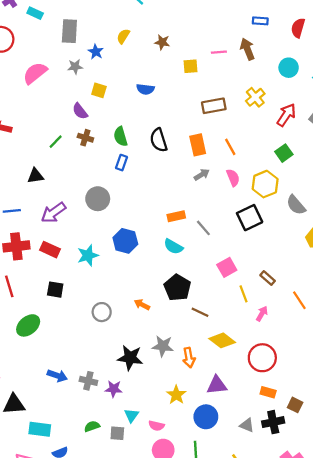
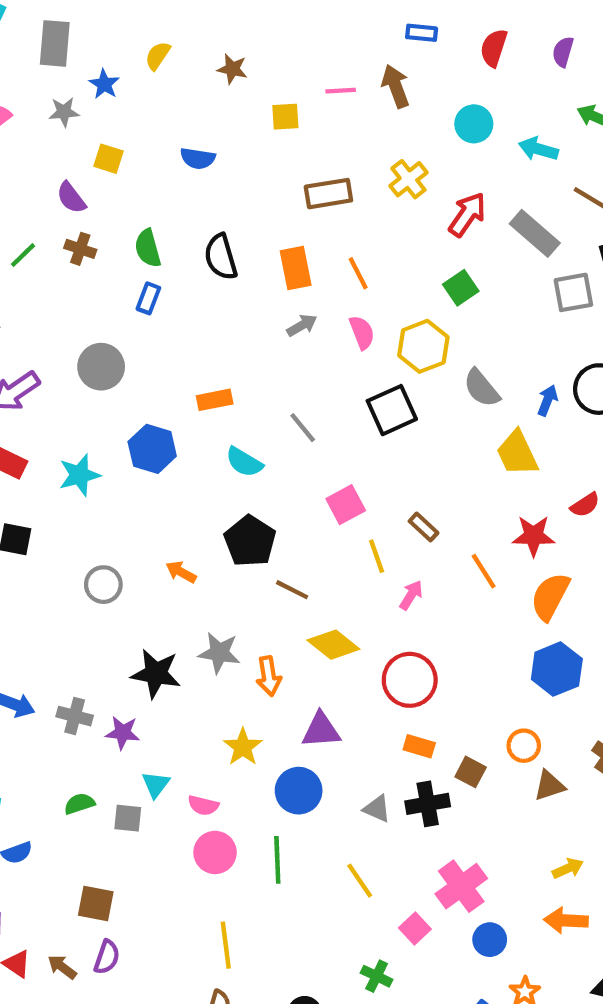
orange rectangle: (176, 216) -> (215, 400), moved

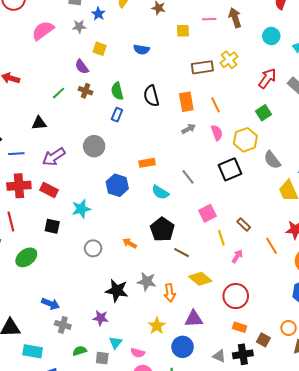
yellow cross: (408, 179) -> (229, 60), moved
cyan star: (79, 475) -> (81, 209), moved
gray cross: (75, 716) -> (63, 325), moved

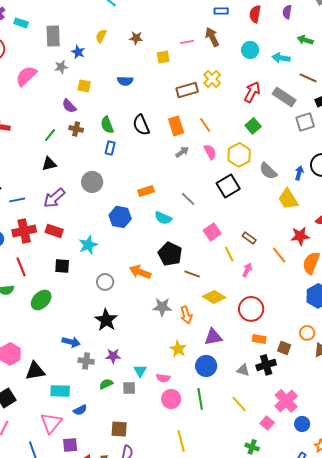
black triangle: (39, 123) -> (49, 164), moved
orange arrow: (130, 243) -> (140, 272), size x1.5
black star: (117, 291) -> (106, 320), moved, turned 30
purple star: (101, 318) -> (113, 356), moved

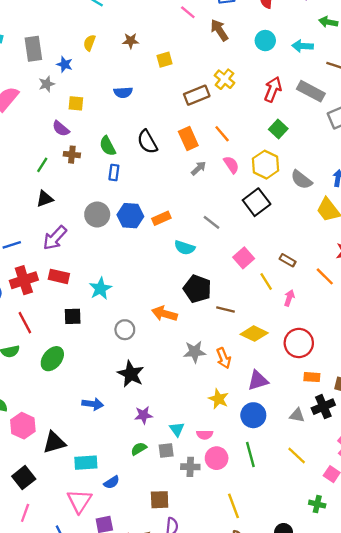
pink line: (187, 42) -> (188, 12), moved, turned 56
blue hexagon: (120, 217) -> (130, 216), moved
gray cross: (86, 361) -> (190, 467), moved

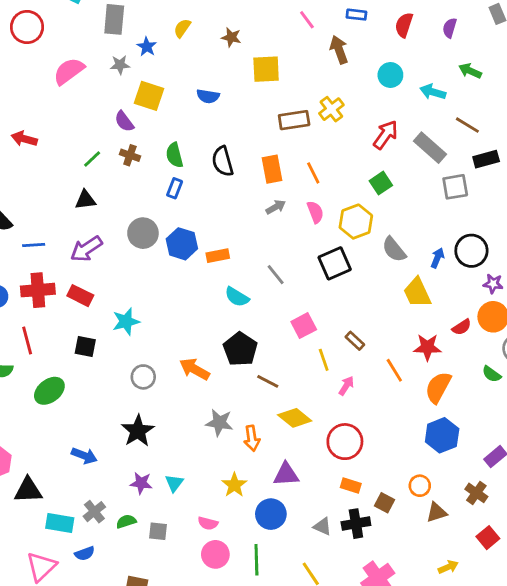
yellow square: (165, 60) -> (266, 69), size x1.5
yellow square: (76, 103) -> (149, 96), size x1.5
cyan triangle: (177, 429) -> (174, 483), moved
gray cross: (190, 467) -> (94, 512), moved, turned 36

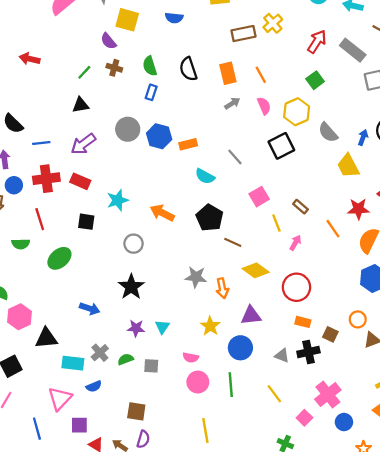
orange arrow: (195, 369) -> (162, 213), moved

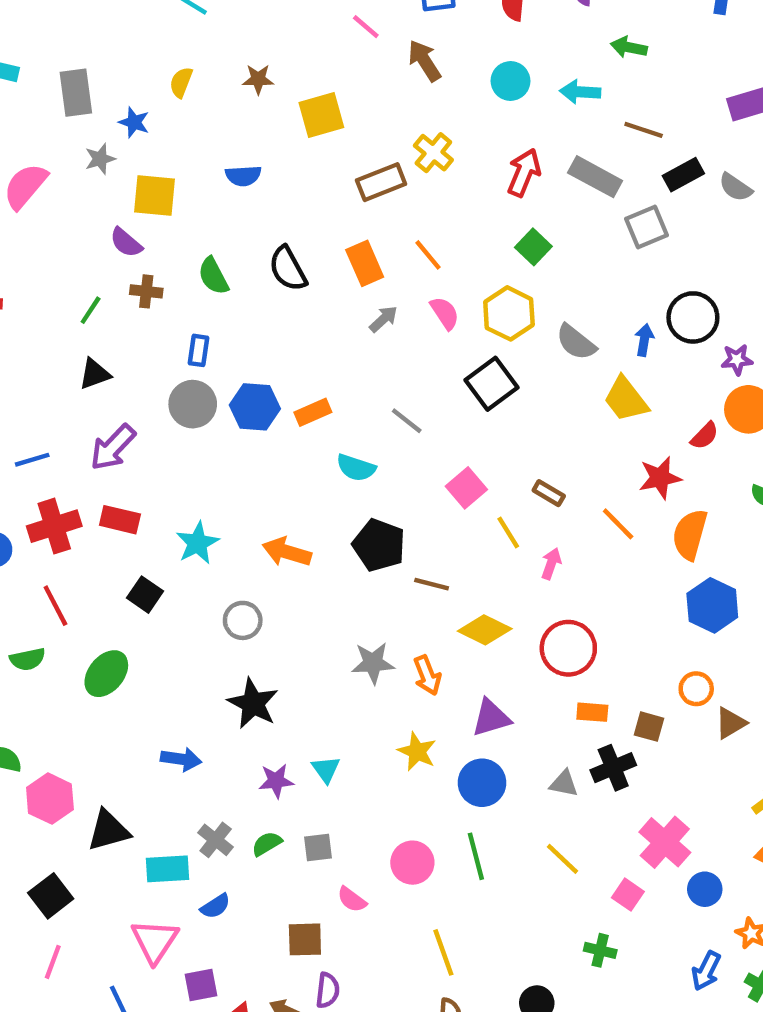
blue rectangle: (151, 92) -> (198, 350), moved
black square: (86, 222) -> (145, 595), turned 36
pink semicircle: (191, 358) -> (352, 899), moved, turned 35

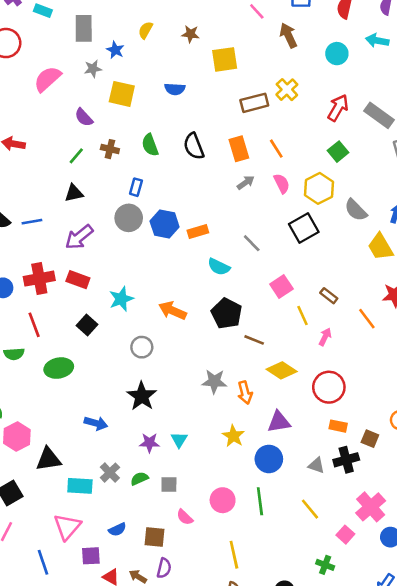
cyan arrow: (580, 92) -> (377, 41), moved
purple semicircle: (126, 243) -> (84, 117), moved
blue line: (32, 460) -> (32, 222), moved
green ellipse: (106, 674) -> (59, 368), turned 32
blue semicircle: (215, 906) -> (117, 529), moved

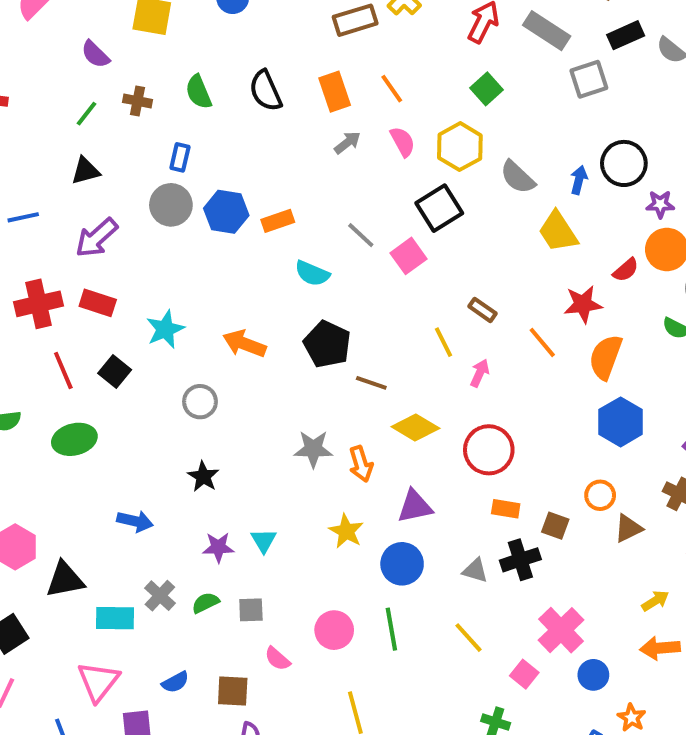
pink square: (281, 287) -> (409, 256), moved
red line: (34, 325) -> (63, 370), moved
black star: (142, 396) -> (203, 477), size x0.7

